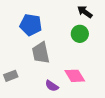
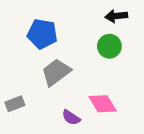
black arrow: (85, 12) -> (116, 16), turned -42
gray trapezoid: (41, 53) -> (56, 72), turned 65

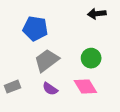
green circle: (109, 46) -> (91, 58), moved
purple semicircle: (71, 117) -> (50, 89), moved

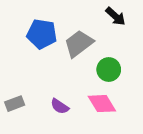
black arrow: (97, 14) -> (116, 16), turned -132
gray trapezoid: (47, 60) -> (79, 44), moved

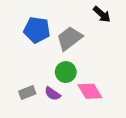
green circle: (109, 69) -> (66, 72), moved
gray rectangle: (15, 104) -> (27, 92), moved

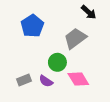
blue pentagon: (37, 30) -> (32, 26), turned 30
gray trapezoid: (69, 38) -> (75, 38), moved

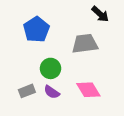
gray trapezoid: (75, 38) -> (85, 44), turned 30
green circle: (57, 62) -> (51, 68), moved

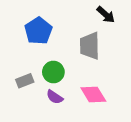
gray trapezoid: (85, 44) -> (90, 46), turned -84
gray rectangle: (27, 91) -> (25, 81), moved

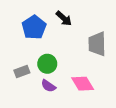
black arrow: (106, 15) -> (64, 18), moved
gray trapezoid: (90, 46) -> (97, 44), moved

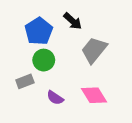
gray trapezoid: (97, 44) -> (94, 50), moved, turned 40
green circle: (47, 64) -> (44, 60), moved

